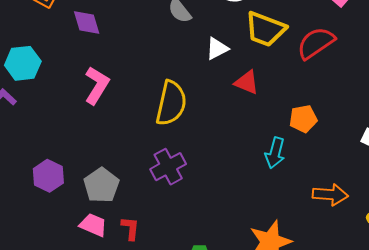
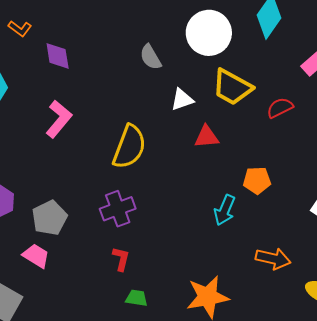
red semicircle: (316, 43) -> (280, 108), size x0.7
red triangle: (247, 82) -> (207, 137), turned -36
red L-shape: (130, 228) -> (121, 259), moved

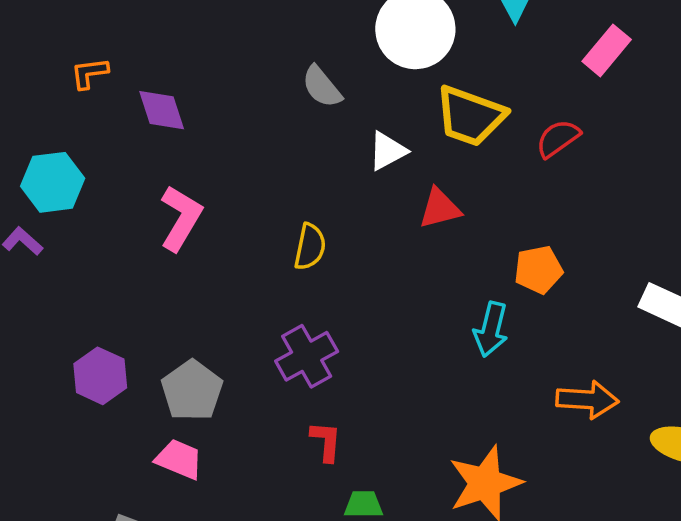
orange L-shape: (20, 29) -> (89, 73), turned 145
yellow semicircle: (129, 147) -> (310, 247), size x0.6

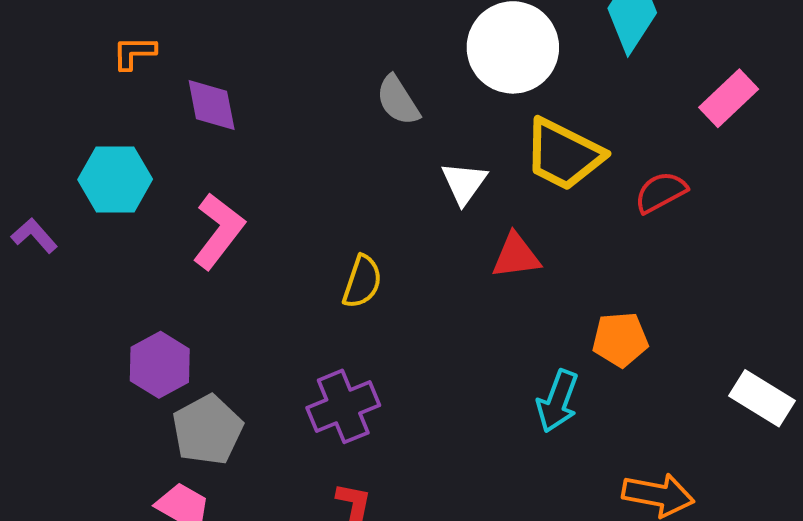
white triangle: (387, 151) -> (464, 183), turned -33
cyan hexagon: (53, 182) -> (115, 179), moved
purple hexagon: (100, 376) -> (160, 365), moved

